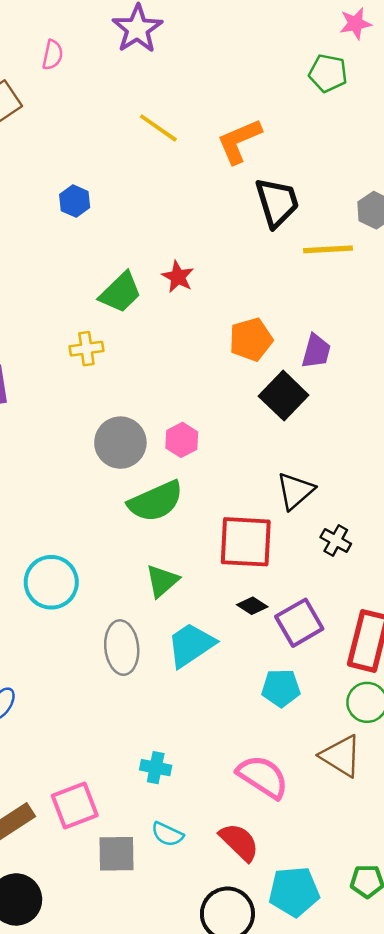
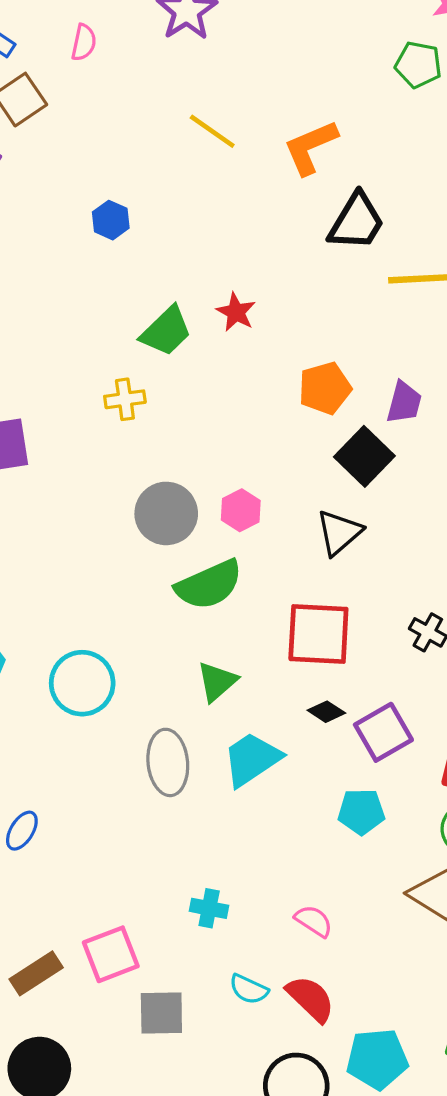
black trapezoid: (277, 202) -> (357, 222), turned 48
black triangle: (295, 491) -> (339, 532), moved
pink semicircle: (263, 777) -> (314, 921), moved, size x0.6
cyan semicircle: (167, 834) -> (249, 989), moved

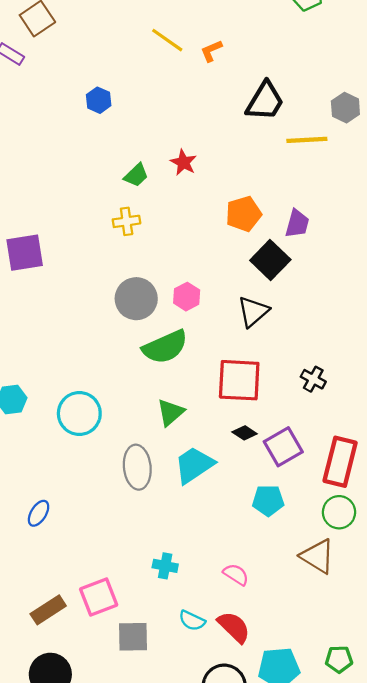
orange L-shape: (311, 147) -> (211, 51), moved, size x0.6
green trapezoid: (166, 331) -> (136, 175), size x0.7
yellow cross: (125, 399) -> (127, 221), moved

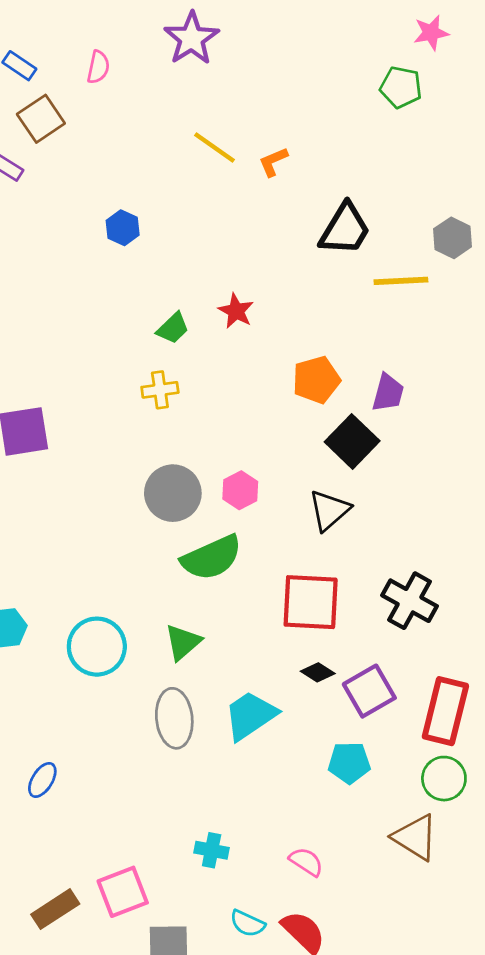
black cross: (313, 379) -> (410, 601), size x1.6
green triangle: (171, 412) -> (183, 642), moved

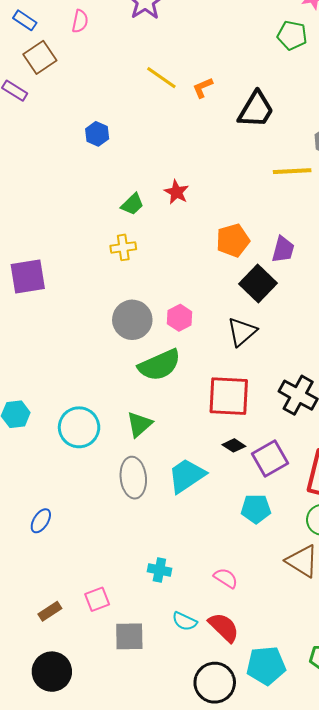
black trapezoid: (345, 229) -> (256, 110), moved
pink square: (123, 892) -> (97, 599), size x0.7
brown rectangle: (55, 909) -> (50, 611), size x0.7

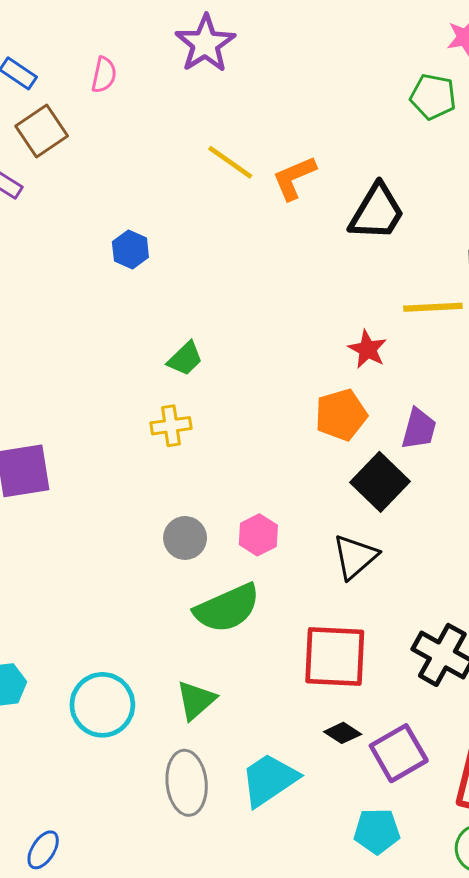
orange L-shape: (203, 88) -> (294, 178), size x1.4
red star: (177, 192) -> (367, 349), moved
gray circle: (132, 320) -> (185, 538), size x0.7

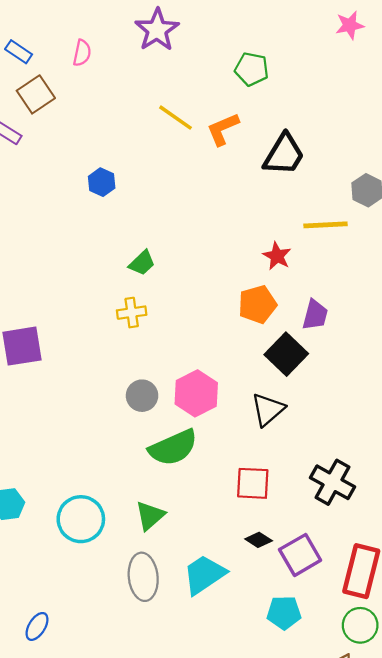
green pentagon: (433, 97) -> (252, 69), moved
pink hexagon: (258, 535) -> (196, 393), size x1.5
red square: (335, 657) -> (253, 483), size x0.7

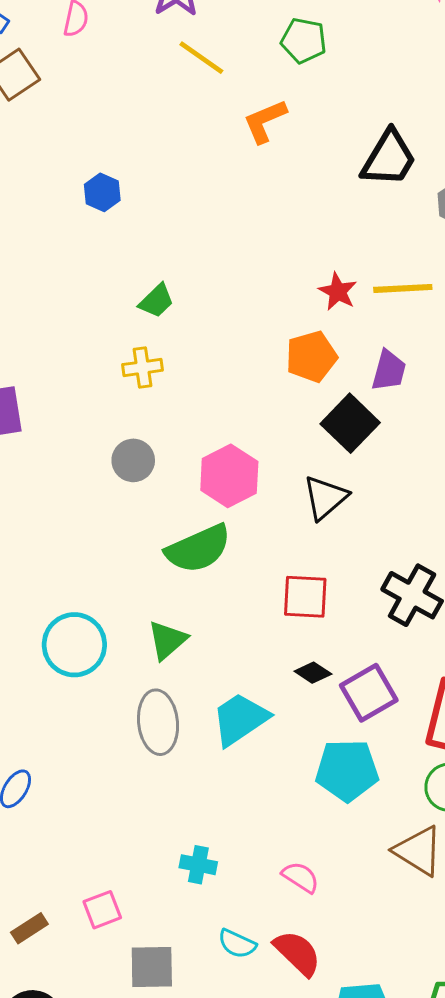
yellow line: (175, 118) -> (201, 58), moved
black trapezoid: (284, 154) -> (389, 158), moved
yellow line: (325, 225) -> (403, 288), moved
gray circle: (142, 396) -> (133, 460), moved
cyan pentagon: (284, 613) -> (347, 770), size x1.4

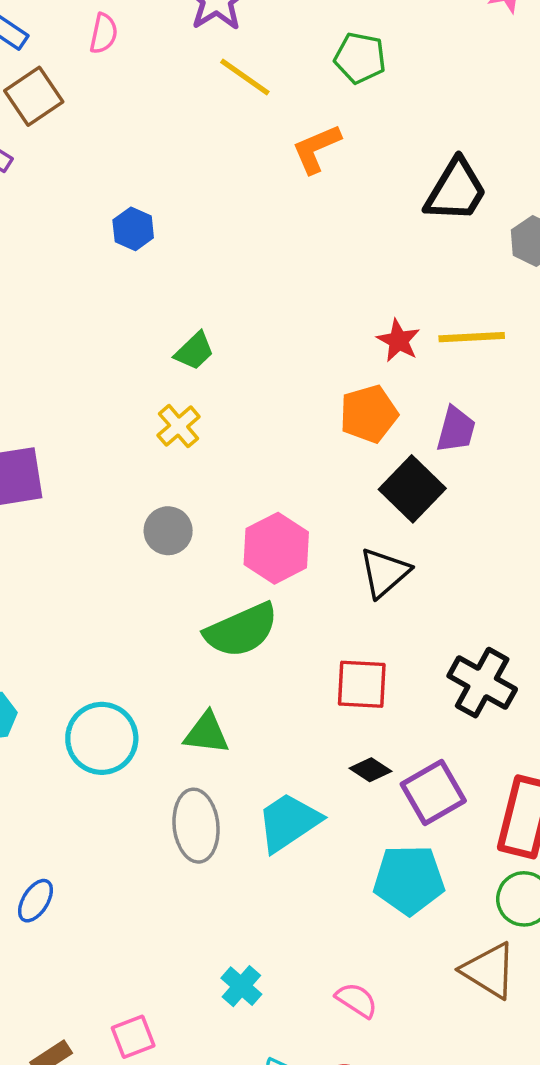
yellow cross: (143, 367) -> (179, 426), turned -33
green triangle: (167, 640) -> (206, 733), turned 48
cyan cross: (198, 865) -> (241, 986), turned 30

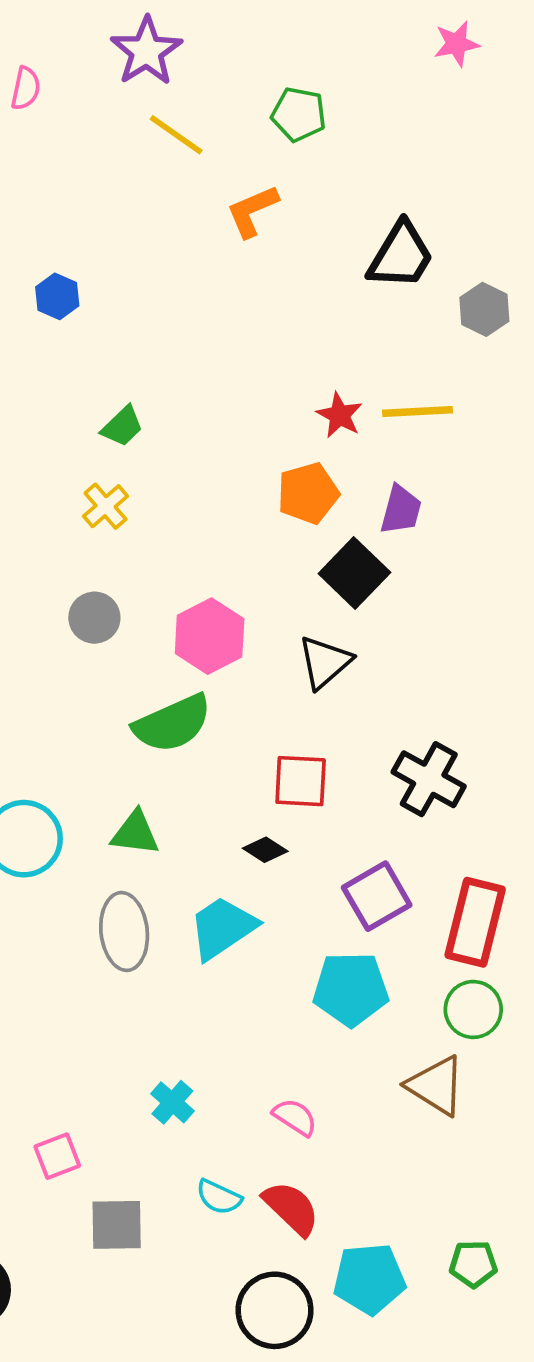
black diamond: (370, 770) -> (265, 850), moved

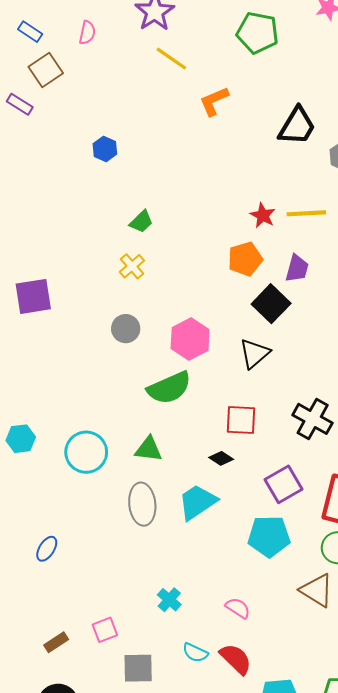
green pentagon: (299, 114) -> (258, 33), moved, size x1.4

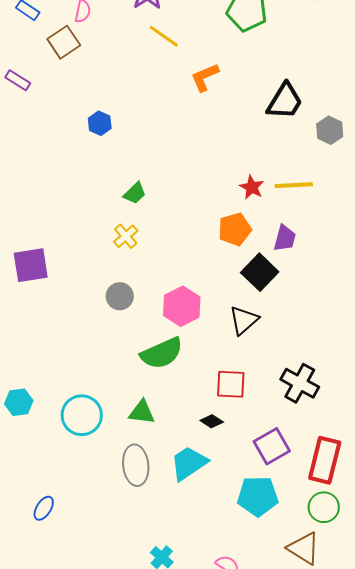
brown square: (46, 70) -> (64, 42), moved

